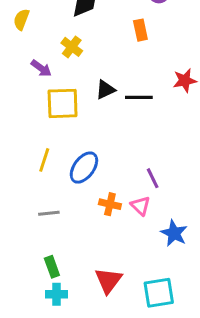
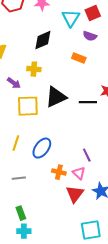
orange rectangle: (140, 30) -> (79, 58), turned -56
yellow cross: (72, 47) -> (34, 69), turned -32
black triangle: (105, 90) -> (56, 97), size x1.6
black line: (139, 97) -> (88, 102), moved
red triangle: (108, 281) -> (75, 194), moved

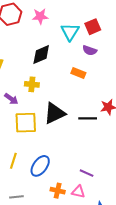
purple line: (87, 155) -> (87, 173), turned -40
pink triangle: (79, 173) -> (78, 192), turned -32

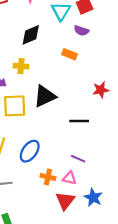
black line: (88, 118) -> (79, 121), moved

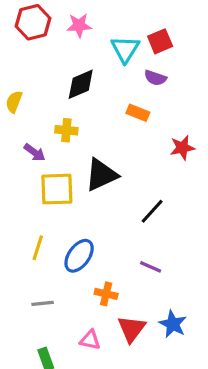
red star: (101, 90) -> (182, 148), moved
black line: (79, 121) -> (152, 211), turned -48
pink triangle: (69, 178) -> (90, 340), moved

